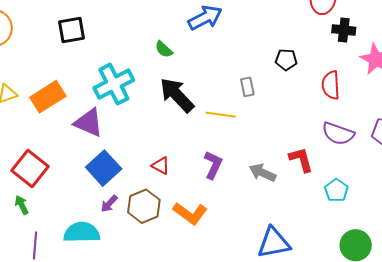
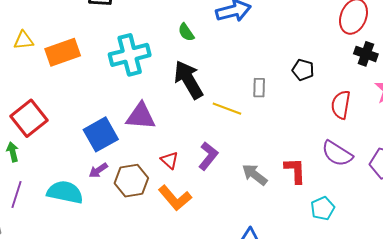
purple triangle: (89, 123) -> (141, 116), moved, turned -32
red triangle: (161, 166) -> (170, 160), moved

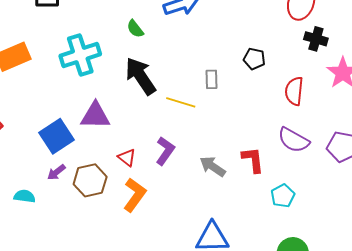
cyan semicircle: (65, 192) -> (25, 196), size x0.6
orange L-shape: (175, 198) -> (135, 195), turned -100

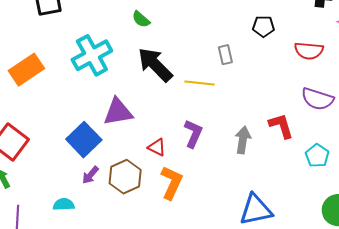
red semicircle: (294, 91) -> (309, 51), turned -80
gray arrow: (213, 166) -> (243, 140), turned 76

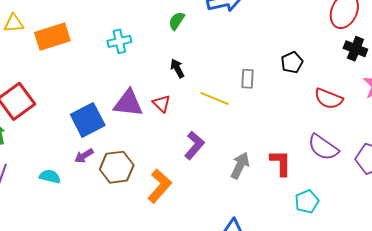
green semicircle: (141, 19) -> (177, 21), turned 66
black pentagon: (264, 26) -> (292, 62), turned 30
cyan cross: (92, 55) -> (119, 41), size x0.6
black arrow: (155, 65) -> (177, 68), size x0.5
red triangle: (157, 147) -> (161, 104), moved

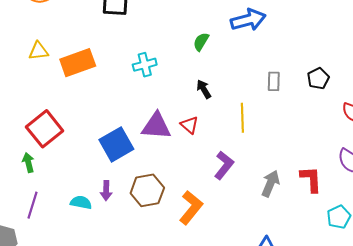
gray rectangle: (248, 79) -> (274, 81), moved
yellow line: (215, 99) -> (242, 118), turned 68
purple arrow: (84, 156) -> (106, 191), moved, turned -54

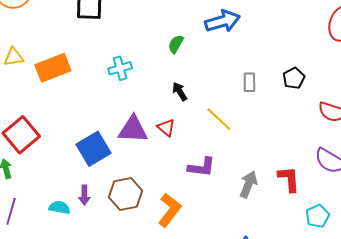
yellow line: (242, 118) -> (219, 119), turned -44
purple L-shape: (224, 165) -> (202, 167), turned 60

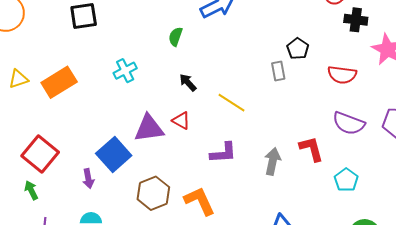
gray rectangle: (249, 82) -> (278, 71), moved
purple arrow: (84, 195) -> (88, 179), moved
orange L-shape: (170, 210) -> (200, 201), turned -52

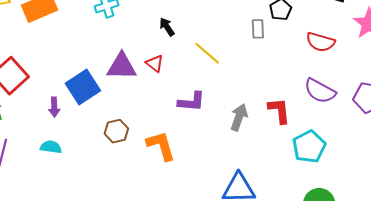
cyan pentagon: (346, 180) -> (309, 147), size x1.4
brown hexagon: (153, 193) -> (116, 131), size x0.7

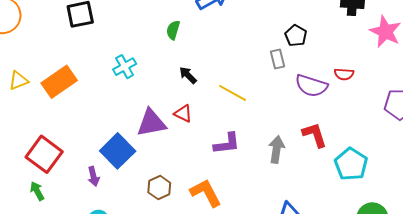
red semicircle: (321, 42) -> (344, 74), moved, size x0.7
purple semicircle: (320, 91) -> (311, 86), moved

